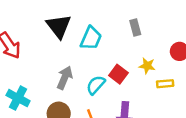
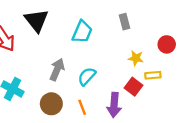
black triangle: (59, 26) -> (36, 20), moved
red square: (118, 74) -> (134, 87), moved

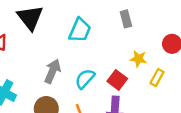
yellow rectangle: (153, 75) -> (157, 77), turned -56
red square: (134, 87) -> (117, 80), moved

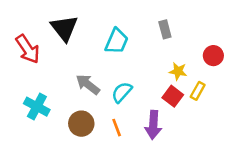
gray arrow: (53, 71) -> (88, 84), turned -75
red square: (117, 80) -> (173, 96), moved

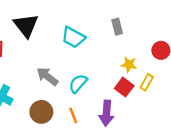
cyan trapezoid: (117, 41) -> (73, 37), turned 95

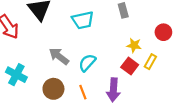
cyan trapezoid: (73, 37) -> (83, 20), turned -40

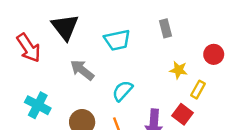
gray arrow: (59, 56) -> (82, 70), moved
red square: (130, 66) -> (182, 114), moved

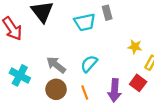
gray rectangle: (165, 28) -> (107, 13), moved
gray arrow: (82, 70) -> (56, 65), moved

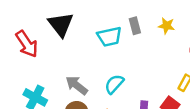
yellow star: (135, 47) -> (166, 26), moved

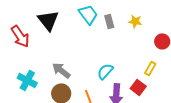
cyan trapezoid: (109, 37) -> (88, 14), moved, turned -115
cyan semicircle: (114, 84) -> (105, 71), moved

